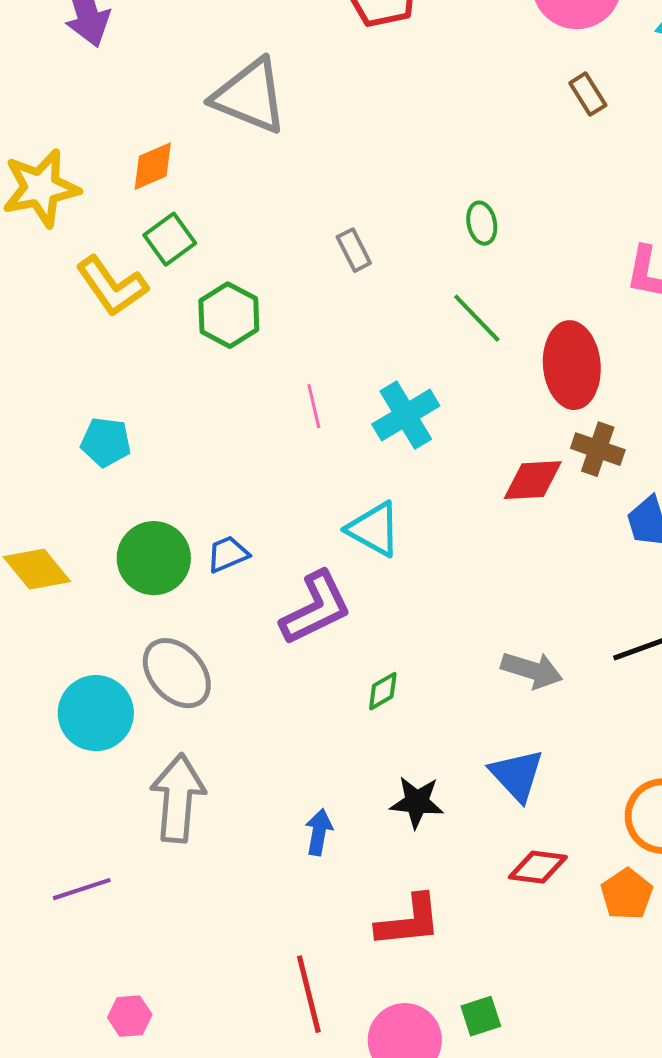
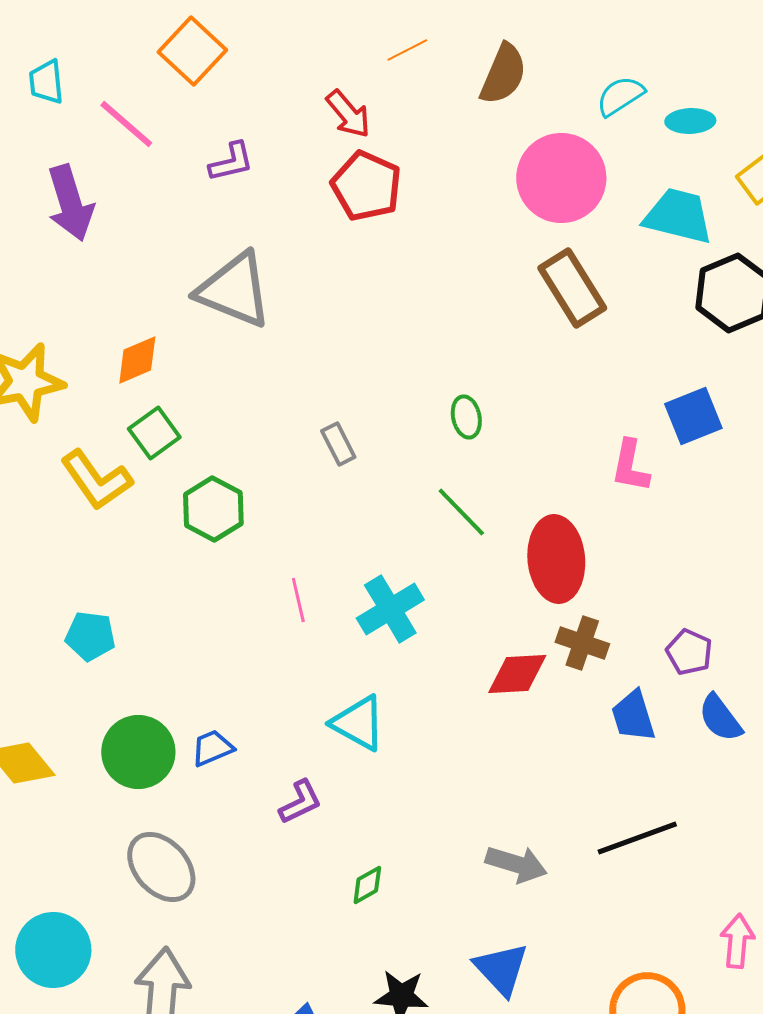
brown rectangle: (588, 94) -> (572, 288), size x1.8
purple L-shape: (316, 608) -> (300, 802), size x0.6
cyan circle: (96, 713) -> (53, 950), moved

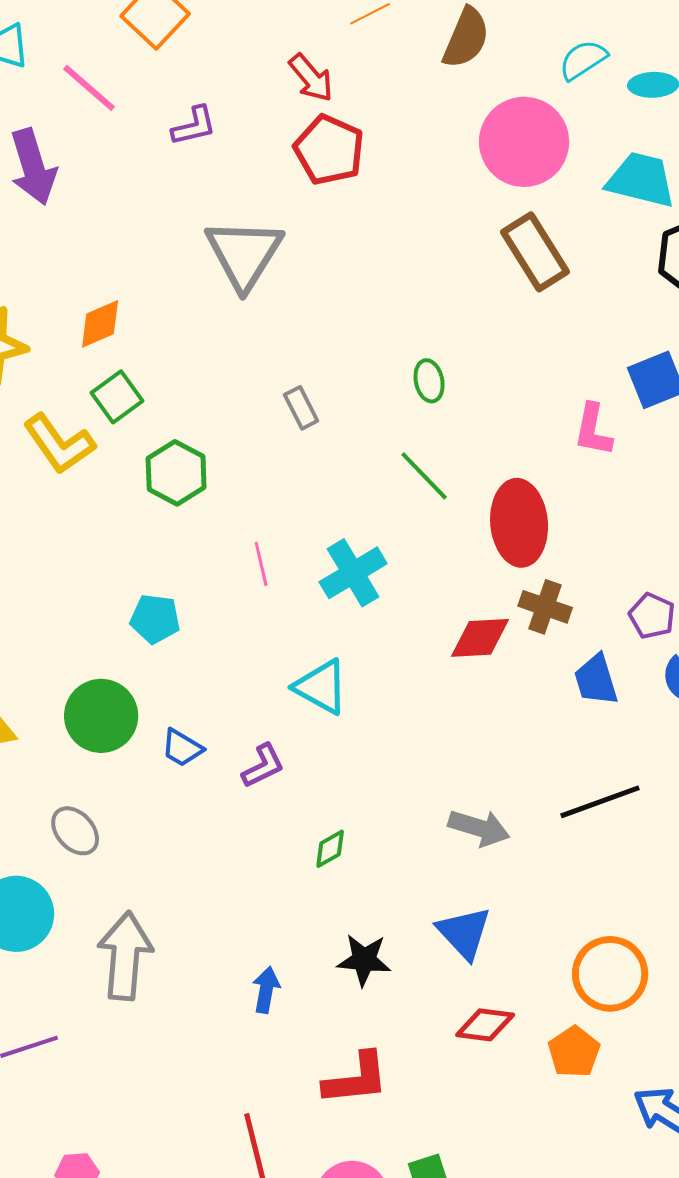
gray triangle: (234, 290) -> (244, 254), moved, turned 40
cyan pentagon: (90, 636) -> (155, 619), moved
blue trapezoid: (212, 748) -> (182, 748), moved, turned -126
gray ellipse: (161, 867) -> (75, 831), moved, size x0.7

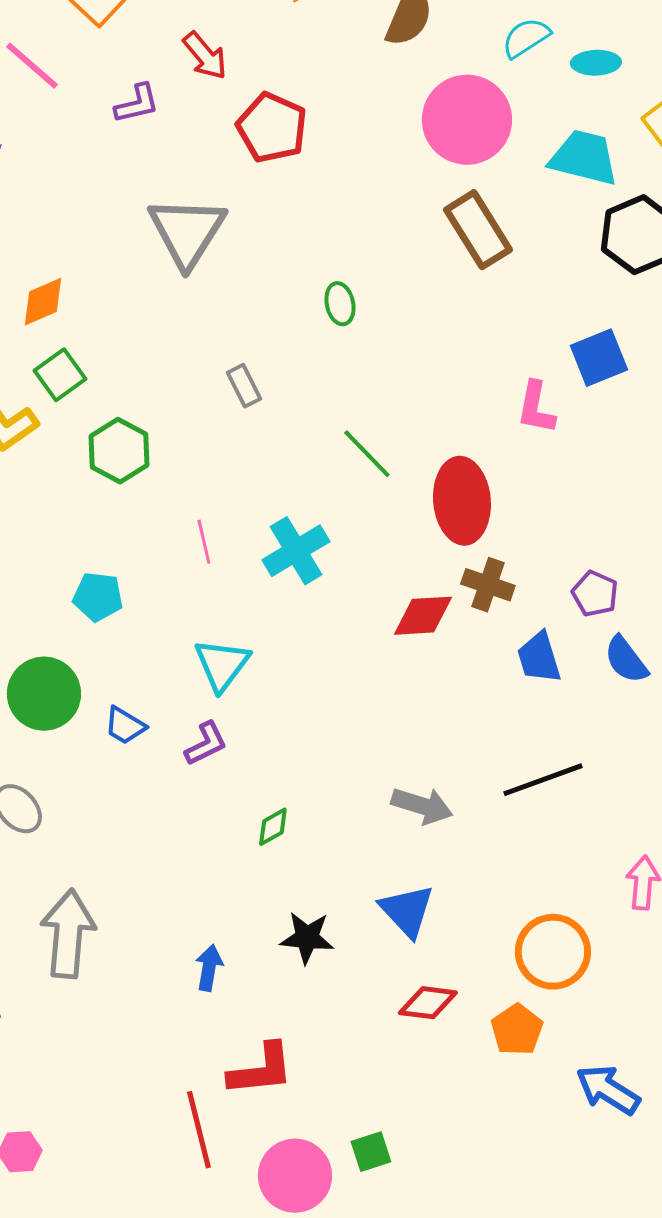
red arrow: (311, 78) -> (205, 56), moved
green ellipse: (429, 381) -> (340, 304), moved
cyan triangle: (321, 687) -> (222, 665), moved, turned 38
red L-shape: (356, 1079) -> (261, 1070), moved

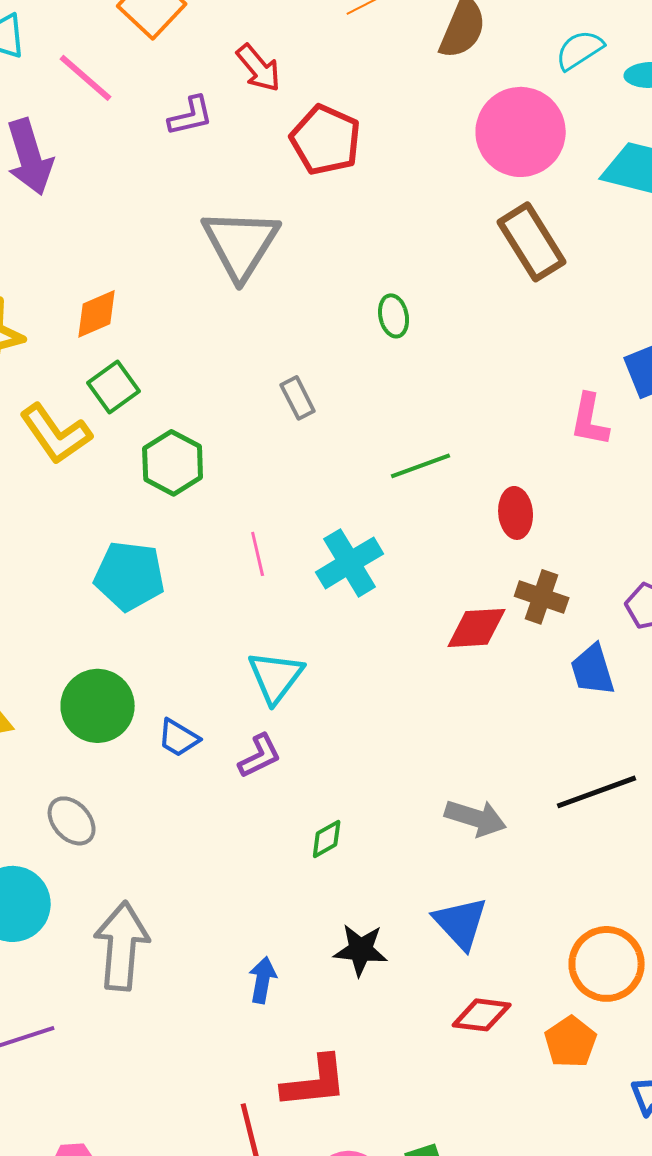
green line: (367, 454) -> (421, 466), turned -66
red ellipse: (462, 501) -> (516, 513), size x0.6
cyan pentagon: (98, 597) -> (130, 576), moved, size x1.4

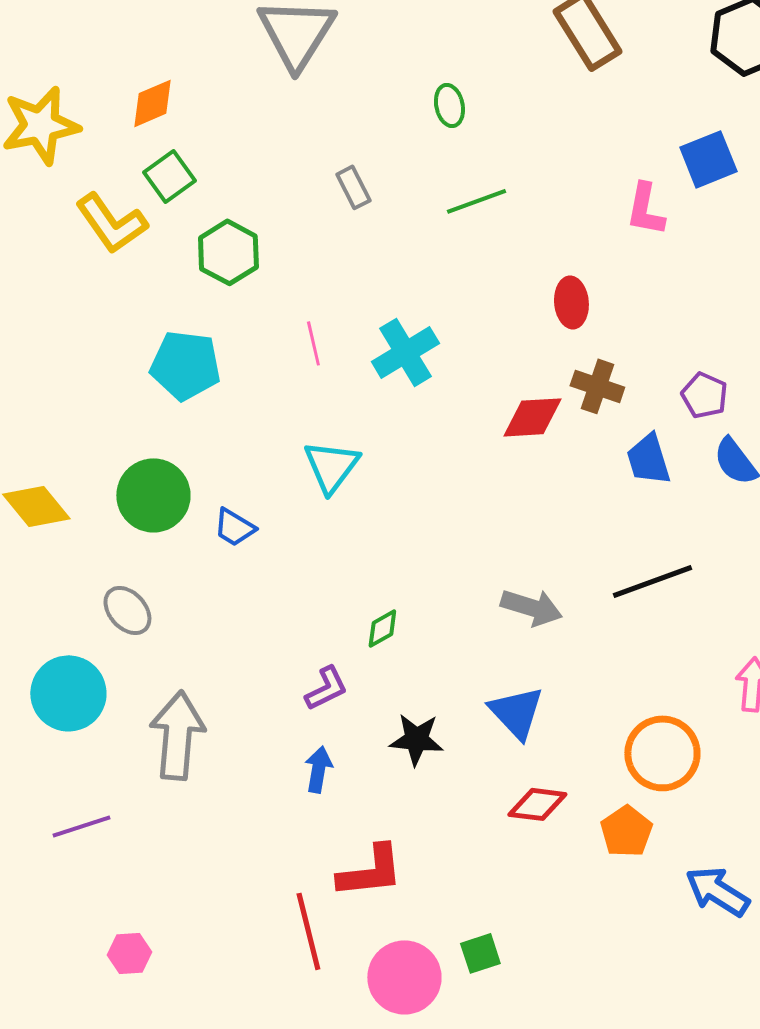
green line: (421, 466) -> (476, 201), moved
purple L-shape: (260, 756) -> (326, 688), moved

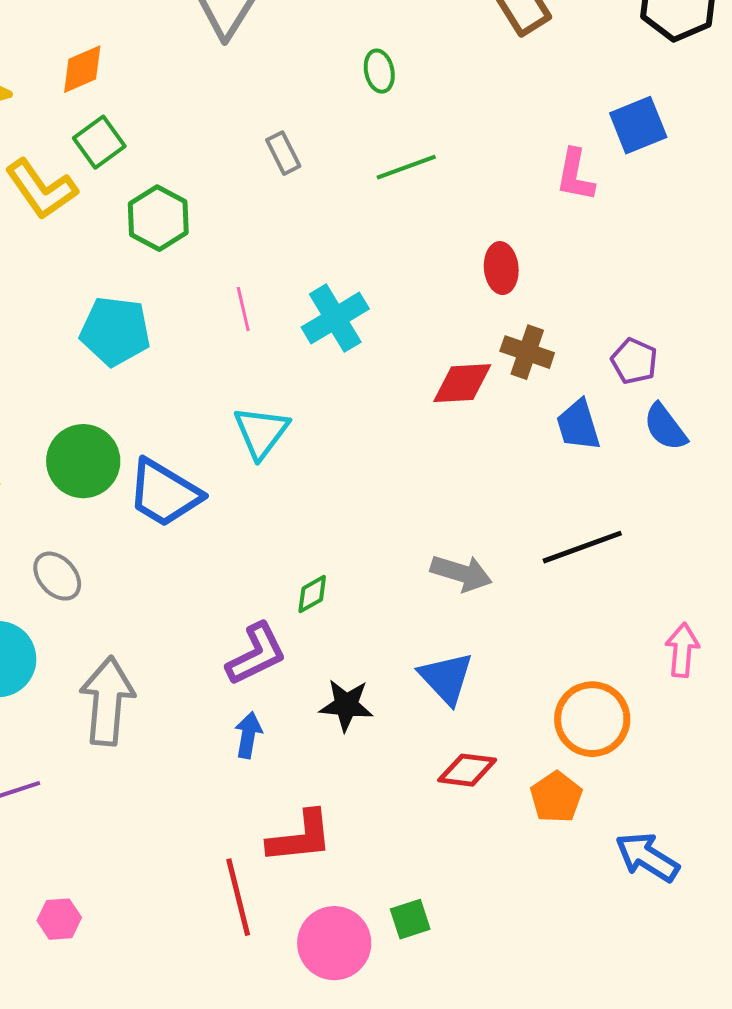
blue trapezoid: (234, 527) -> (164, 493), size x1.8
purple L-shape: (326, 688) -> (256, 654), size x1.4

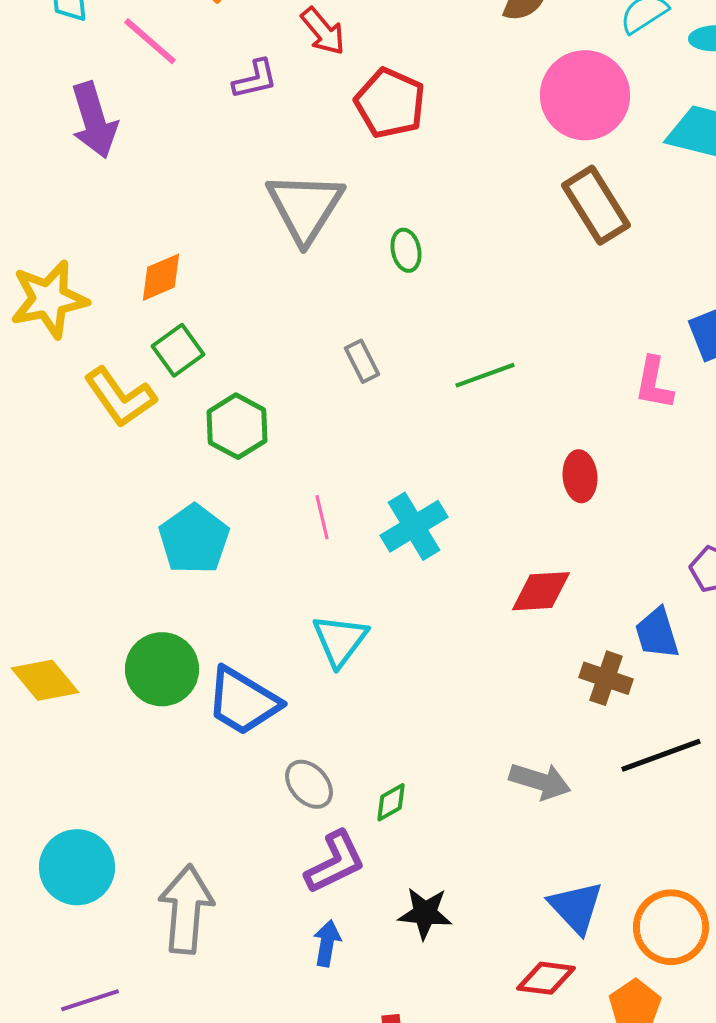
green ellipse: (379, 71) -> (406, 250), moved
cyan pentagon: (115, 331) -> (194, 539), turned 30
brown cross: (527, 352) -> (606, 678), moved
gray ellipse: (57, 576) -> (309, 784), moved
blue triangle: (446, 678) -> (576, 907), moved

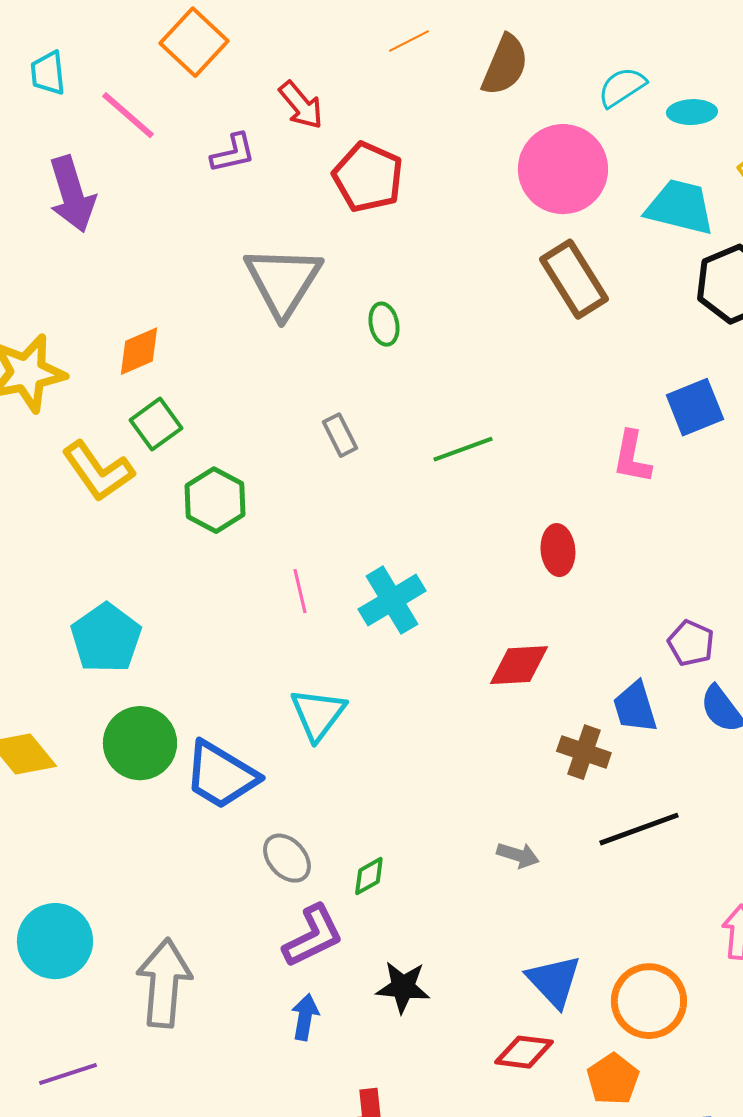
cyan pentagon: (194, 539) -> (106, 638), moved
gray arrow: (540, 781) -> (518, 855), size x0.7

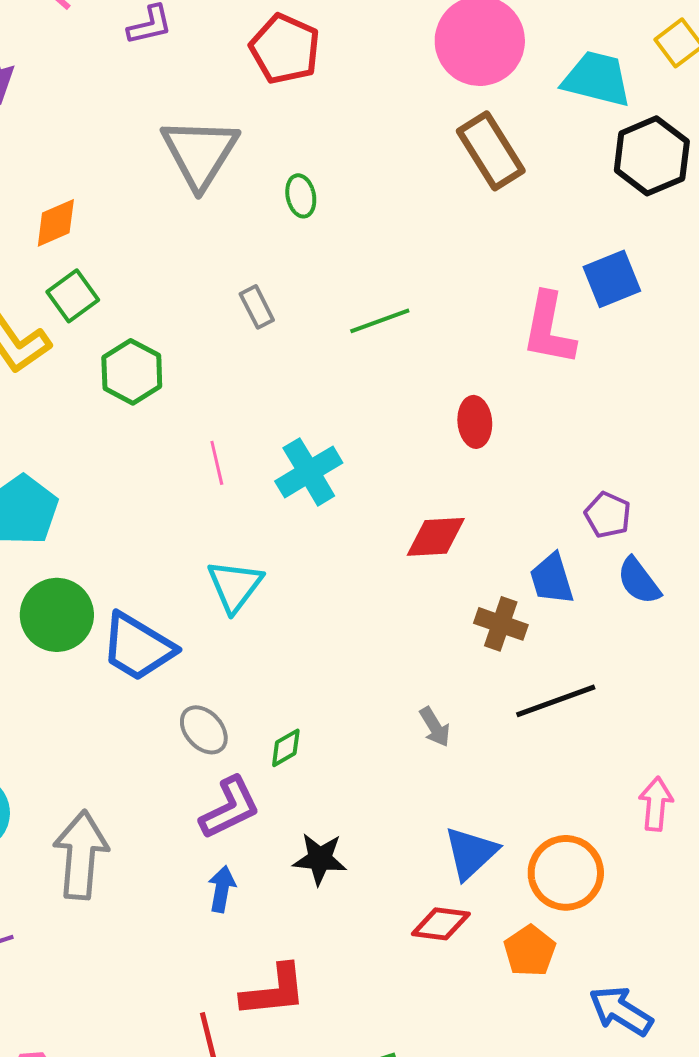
pink L-shape: (632, 457) -> (549, 329), size x1.4
gray arrow: (518, 855) -> (435, 727), turned 42
blue triangle: (554, 981) -> (471, 853), turned 30

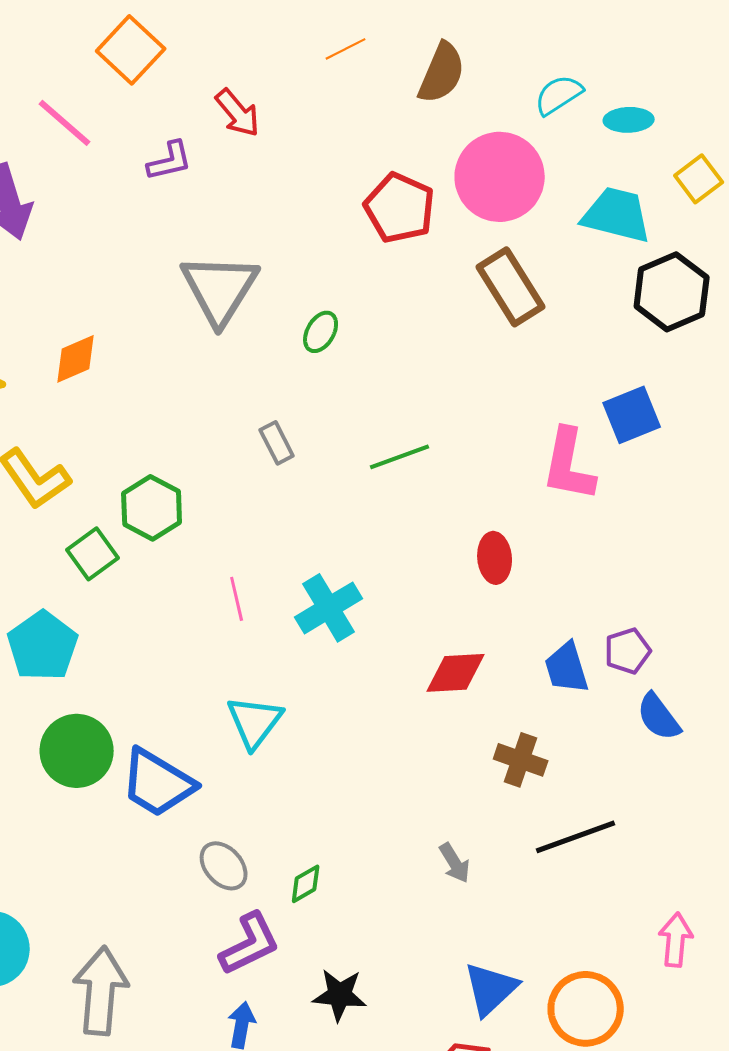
red pentagon: (285, 49) -> (400, 208), moved
green ellipse: (301, 196) -> (321, 332), turned 42
green square: (73, 296) -> (93, 554), moved
purple pentagon: (608, 515) -> (628, 651), turned 30
blue trapezoid: (552, 579) -> (567, 668), moved

